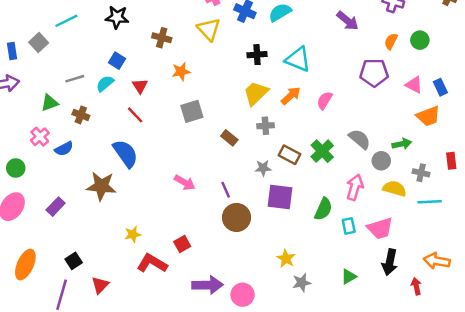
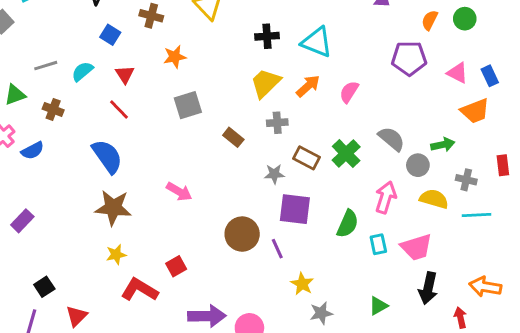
blue square: (117, 61) -> (110, 35), moved
brown star: (101, 186) -> (113, 208), moved
purple line: (226, 190) -> (277, 249), moved

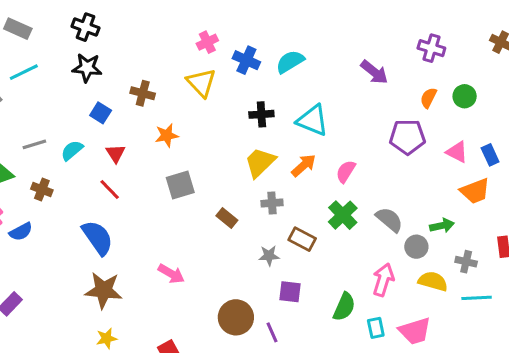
green cross: (346, 153) -> (343, 215), moved
purple square: (295, 209) -> (290, 292), size x0.7

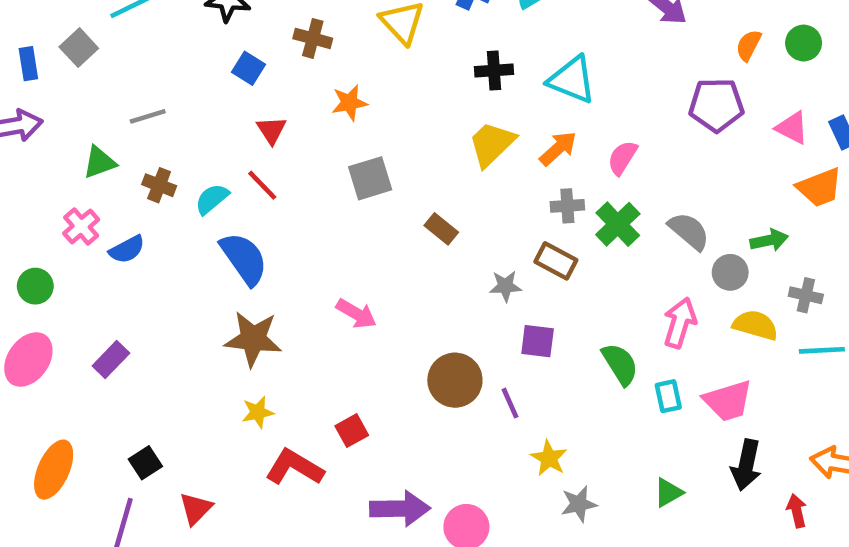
cyan semicircle: (72, 150) -> (212, 199), moved
gray cross: (272, 203) -> (567, 206), moved
green semicircle: (344, 307) -> (620, 364), turned -56

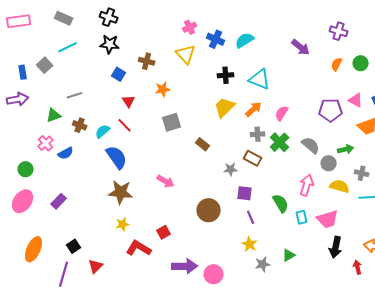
purple pentagon: (716, 105) -> (331, 110), moved
purple line: (510, 403) -> (251, 217), moved
green triangle: (668, 493) -> (289, 255), moved

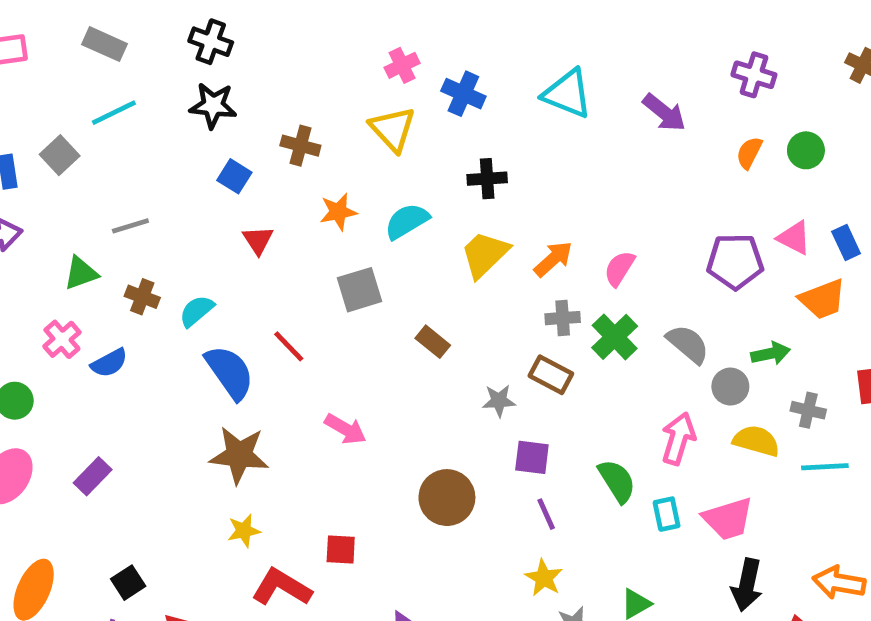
cyan semicircle: (245, 40) -> (407, 221), moved
cyan triangle: (260, 79) -> (567, 94), moved
red line: (125, 125) -> (289, 346), moved
red square: (164, 232) -> (341, 550), turned 32

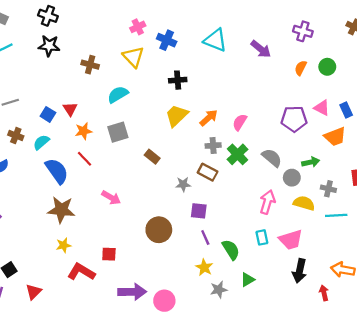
blue square: (234, 176) -> (48, 114), moved
orange star: (338, 212) -> (83, 131), moved
cyan semicircle: (407, 221) -> (118, 95), moved
green semicircle: (617, 481) -> (231, 250), moved

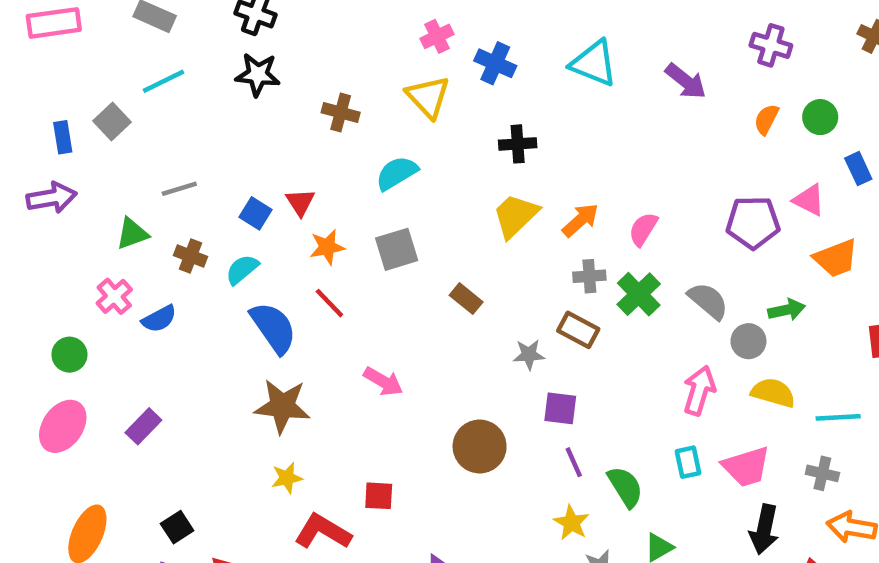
blue rectangle: (346, 110) -> (858, 169), moved
gray cross: (328, 189) -> (822, 473), moved

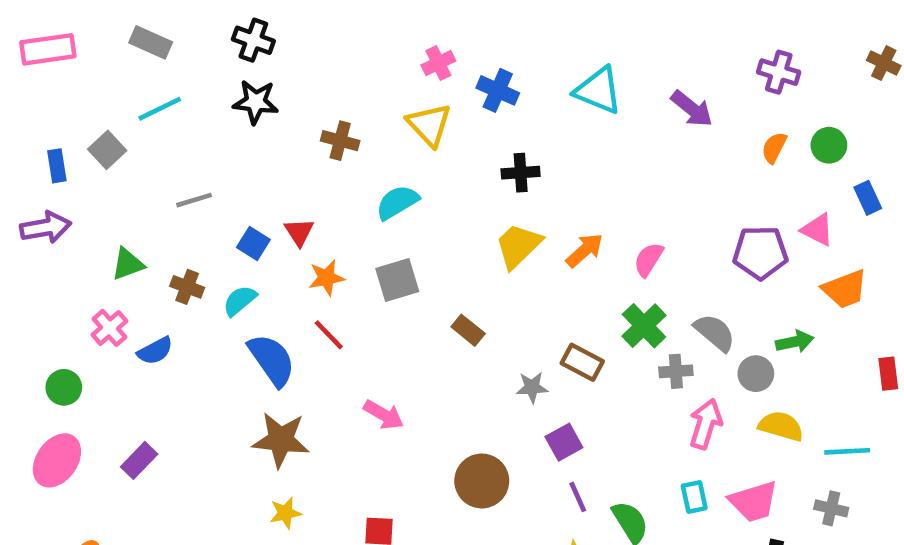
gray line: (179, 189) -> (194, 200), moved
gray cross: (589, 276) -> (676, 371), moved
purple square: (560, 408) -> (564, 442), turned -36

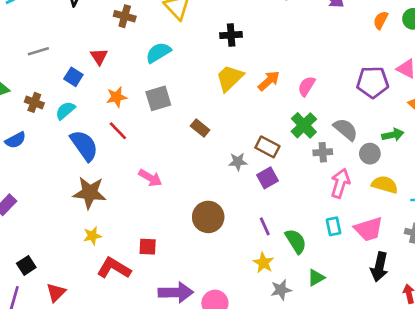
red triangle: (299, 232) -> (99, 57), moved
purple square: (564, 442) -> (267, 178), moved

